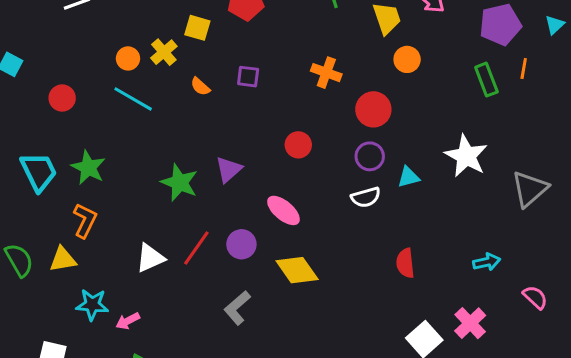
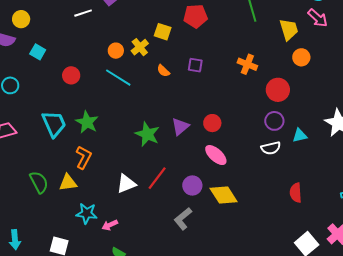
red circle: (298, 145) -> (212, 123), moved
purple circle: (241, 244) -> (192, 186), moved

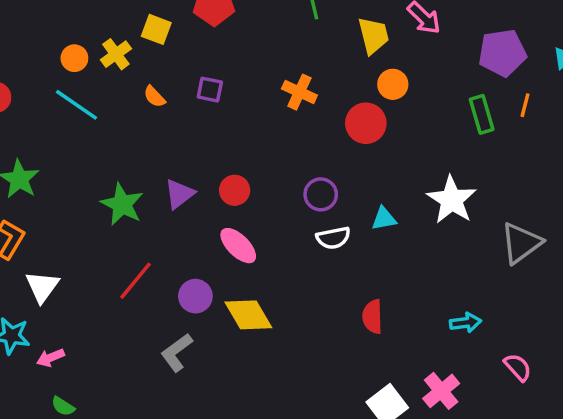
red circle: (278, 90) -> (366, 123), moved
purple circle: (274, 121) -> (321, 194), moved
white triangle: (126, 184) -> (42, 287), moved, turned -35

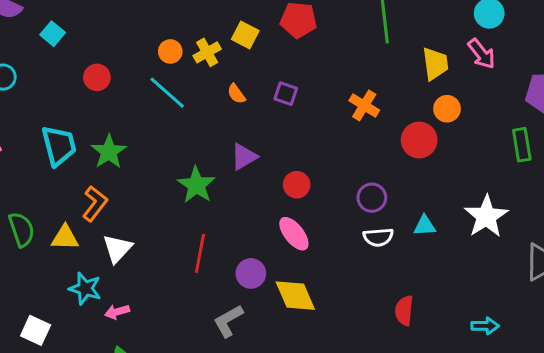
purple triangle: (179, 194) -> (244, 157), moved
red line: (135, 281) -> (200, 253), turned -36

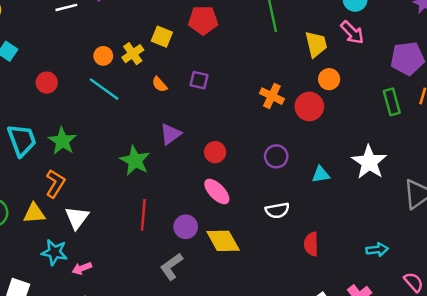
orange cross: (364, 105) -> (272, 96), moved
white semicircle: (378, 237) -> (277, 210), moved

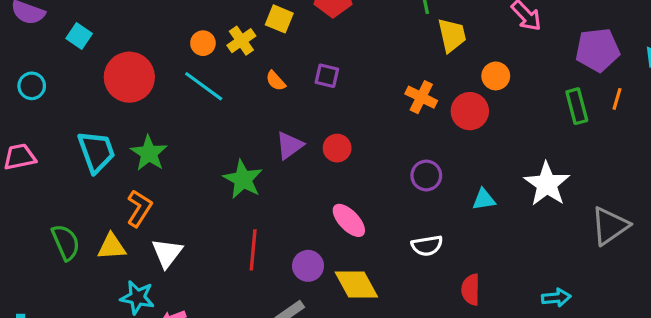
yellow trapezoid: (316, 44) -> (452, 35), moved
red circle: (47, 83) -> (129, 77), size x1.8
red circle: (215, 152) -> (337, 148), moved

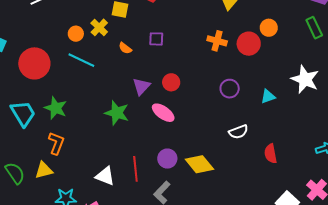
orange circle: (496, 76) -> (269, 28), moved
pink ellipse: (349, 220) -> (163, 113), moved
red line: (253, 250) -> (135, 169), moved
white triangle: (167, 253) -> (105, 176), moved, turned -35

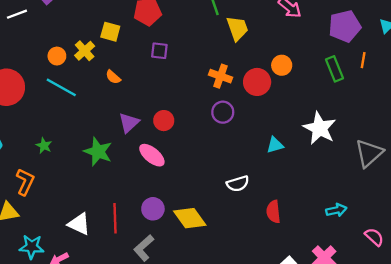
purple square: (156, 39) -> (159, 51), moved
purple circle: (230, 89) -> (223, 112), moved
green star: (56, 108) -> (44, 146), moved, size x0.6

